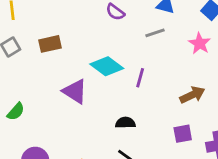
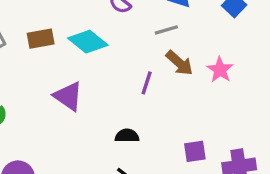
pink star: (200, 43) -> (220, 70), moved
cyan diamond: (107, 66) -> (88, 42), moved
brown arrow: (192, 95) -> (179, 63), moved, turned 65

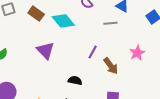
brown rectangle: (41, 39) -> (36, 14), turned 35
brown arrow: (179, 63) -> (111, 66), moved

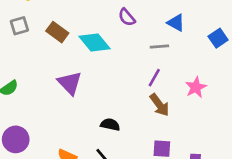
purple line: (93, 52) -> (154, 78), moved

